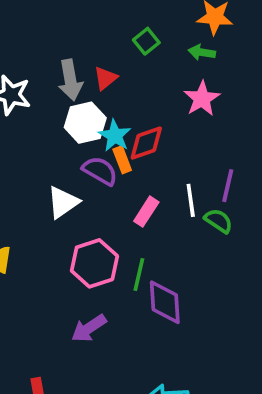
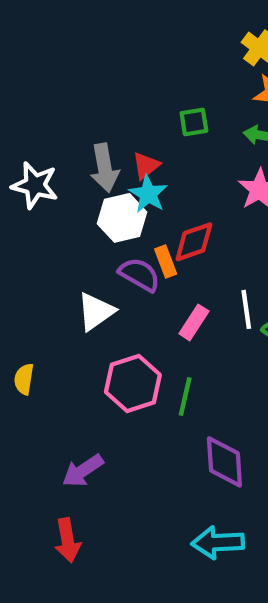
green square: (146, 41) -> (194, 122), turned 30
cyan star: (115, 136) -> (148, 194), moved
purple diamond: (165, 302) -> (224, 462), moved
purple arrow: (89, 328) -> (83, 471), moved

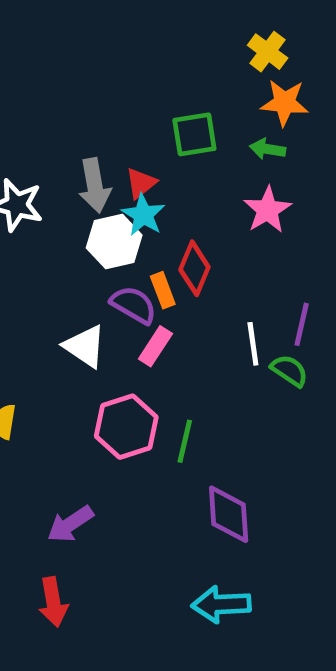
green square: (194, 122) -> (194, 134), size x1.4
red diamond: (194, 242) -> (194, 268), turned -48
white triangle: (96, 312) -> (85, 346), turned -51
pink rectangle: (194, 322) -> (155, 346), moved

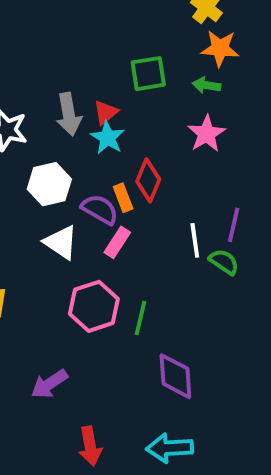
white hexagon: (114, 242) -> (49, 184), moved
red arrow: (53, 602) -> (90, 446), moved

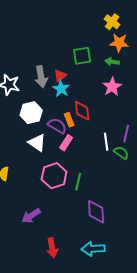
red diamond: (148, 180) -> (82, 111), turned -30

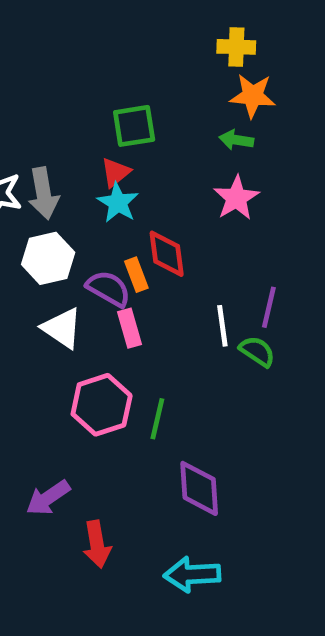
yellow cross: (112, 22) -> (236, 47), turned -35
green square: (82, 56) -> (134, 126), moved
gray arrow: (41, 77) -> (43, 193), moved
pink rectangle: (66, 143) -> (129, 328), turned -49
red arrow: (52, 248) -> (97, 544), moved

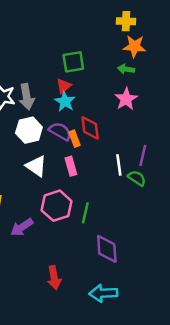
purple semicircle: (109, 289) -> (60, 131), moved
purple arrow: (48, 498) -> (22, 227), moved

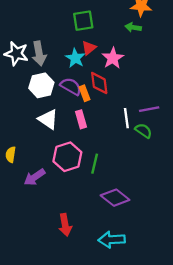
red triangle: (64, 86) -> (89, 48), moved
pink star: (126, 99) -> (113, 58), moved
purple line: (143, 155) -> (149, 109), turned 66
purple diamond: (107, 249) -> (115, 198), turned -48

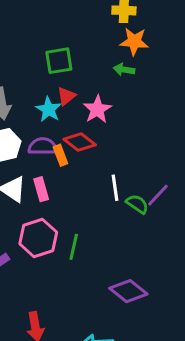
red diamond: (99, 83) -> (80, 142), turned -45
purple semicircle: (71, 86) -> (43, 146), turned -30
purple line: (149, 109) -> (158, 195), moved, turned -36
pink rectangle: (81, 119) -> (41, 189), moved
purple diamond: (115, 198) -> (128, 291), moved

